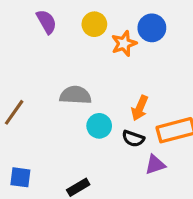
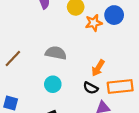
cyan circle: (99, 126) -> (53, 84), moved

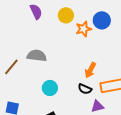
gray semicircle: (56, 53) -> (37, 56), moved

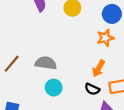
orange star: (84, 29) -> (105, 38), moved
gray semicircle: (37, 56) -> (46, 63), moved

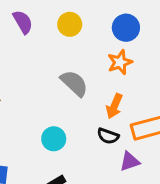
gray semicircle: (46, 63) -> (74, 83), moved, turned 40

